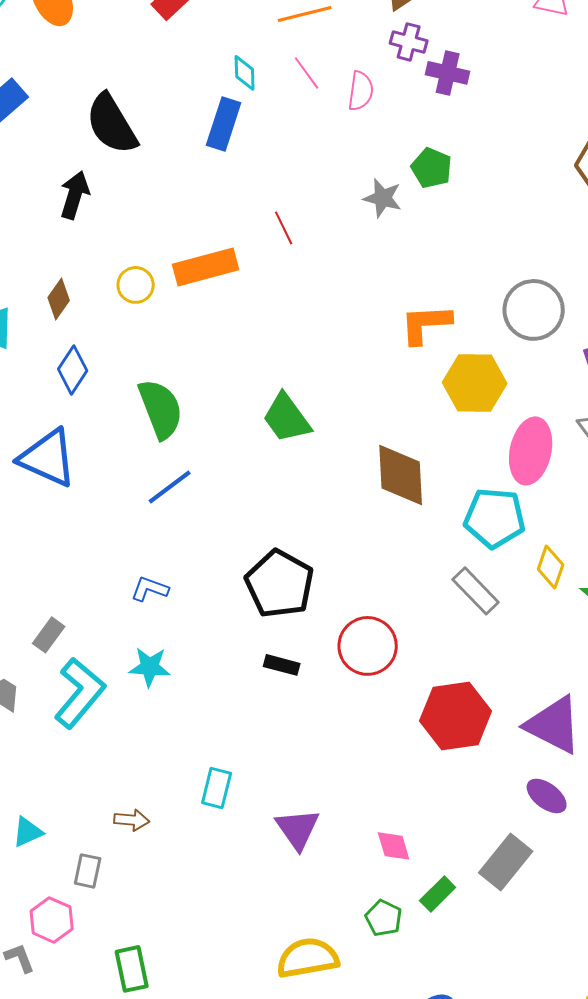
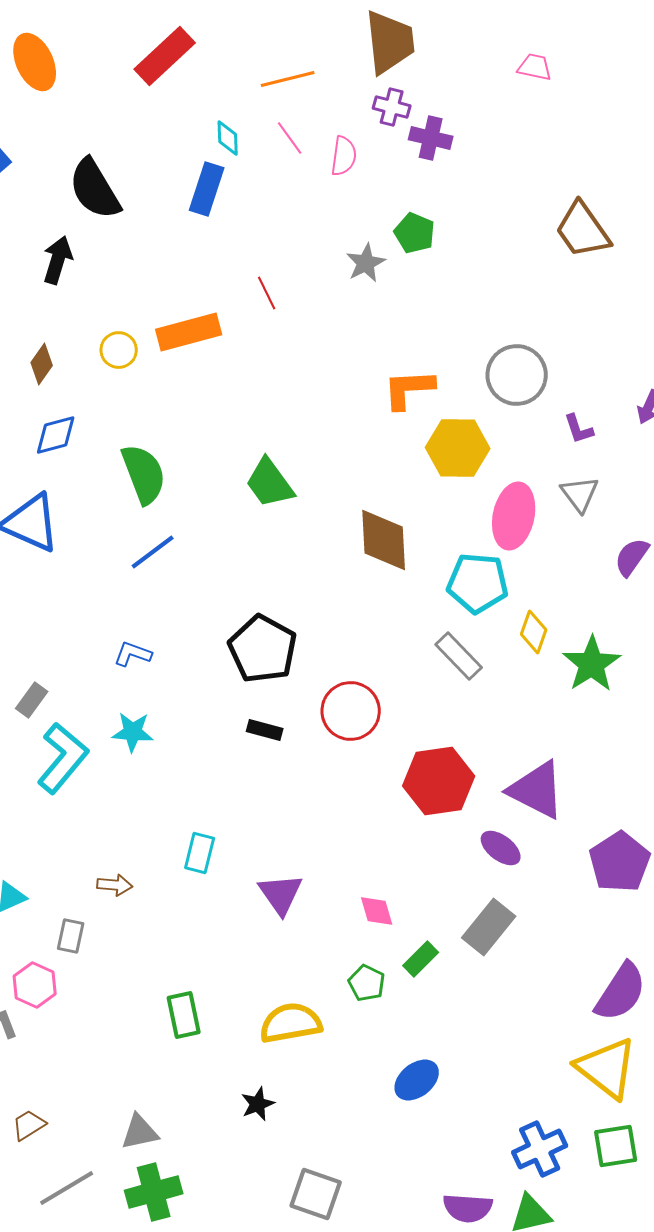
gray star: (383, 198) -> (366, 263), turned 30
blue diamond: (73, 370) -> (56, 435), turned 42
purple ellipse: (547, 796) -> (501, 848), moved
green rectangle: (132, 969) -> (184, 1015), moved

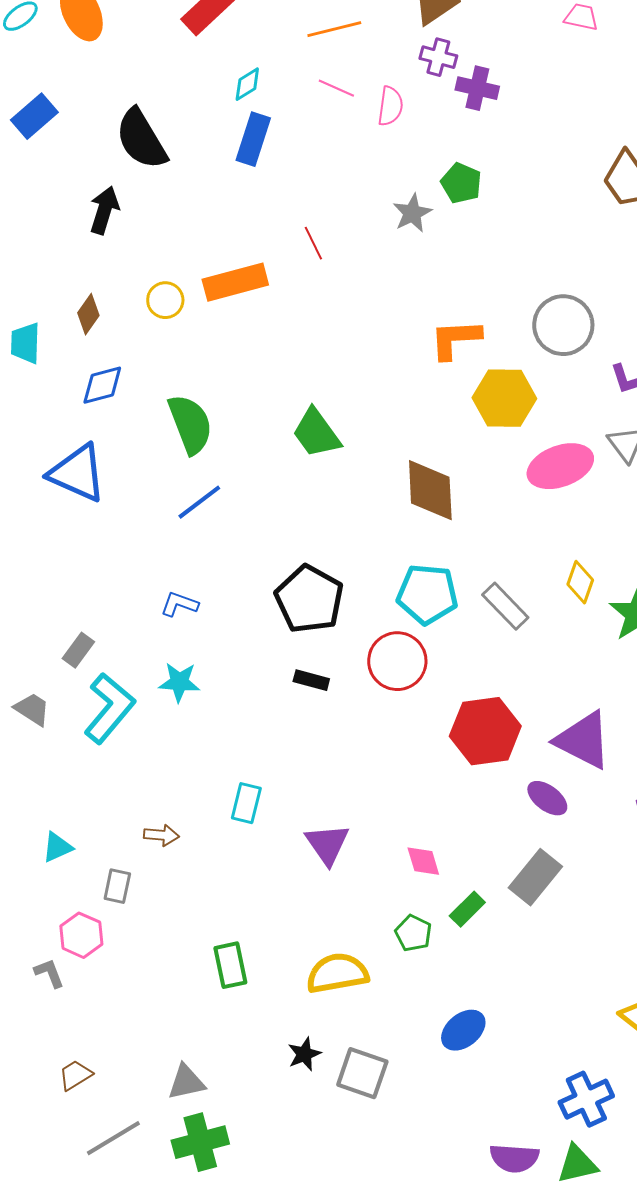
cyan diamond: (228, 138) -> (247, 84), moved, turned 60
pink line: (290, 138) -> (336, 88), turned -30
pink ellipse: (514, 516) -> (560, 466), turned 58
cyan pentagon: (478, 583) -> (427, 594), moved
gray square: (316, 1194) -> (362, 1073), moved

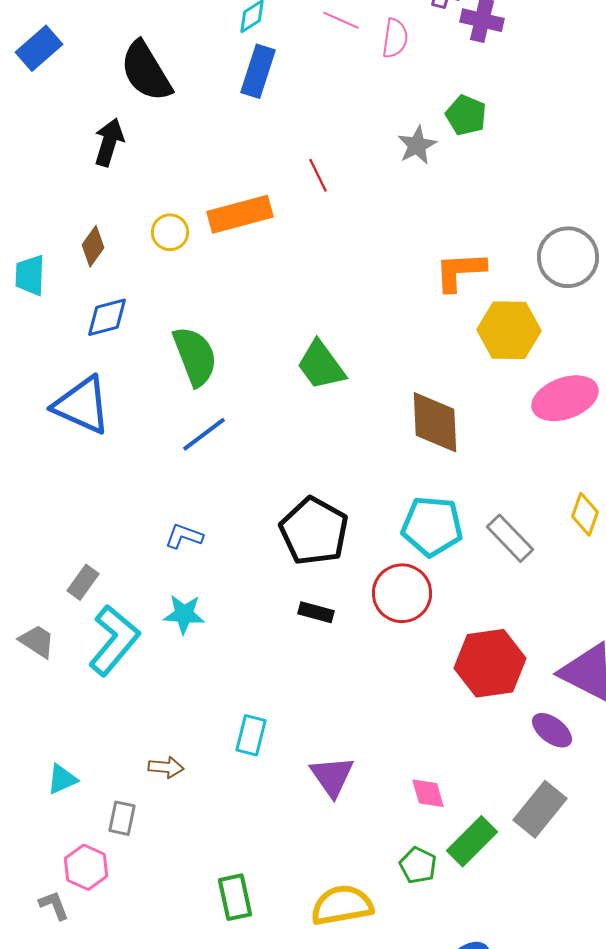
green rectangle: (467, 909) -> (472, 841), size x1.4

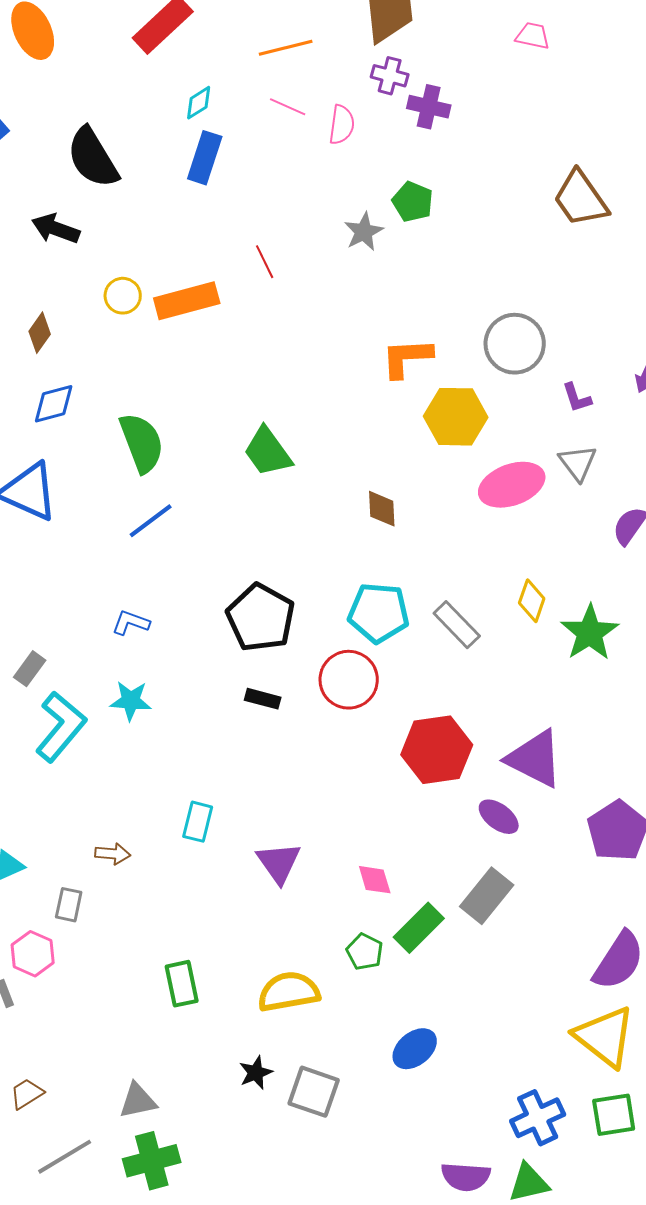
black arrow: (109, 142) -> (56, 229), turned -87
yellow circle: (170, 232) -> (123, 296), moved
brown diamond: (435, 422) -> (382, 509), size x0.6

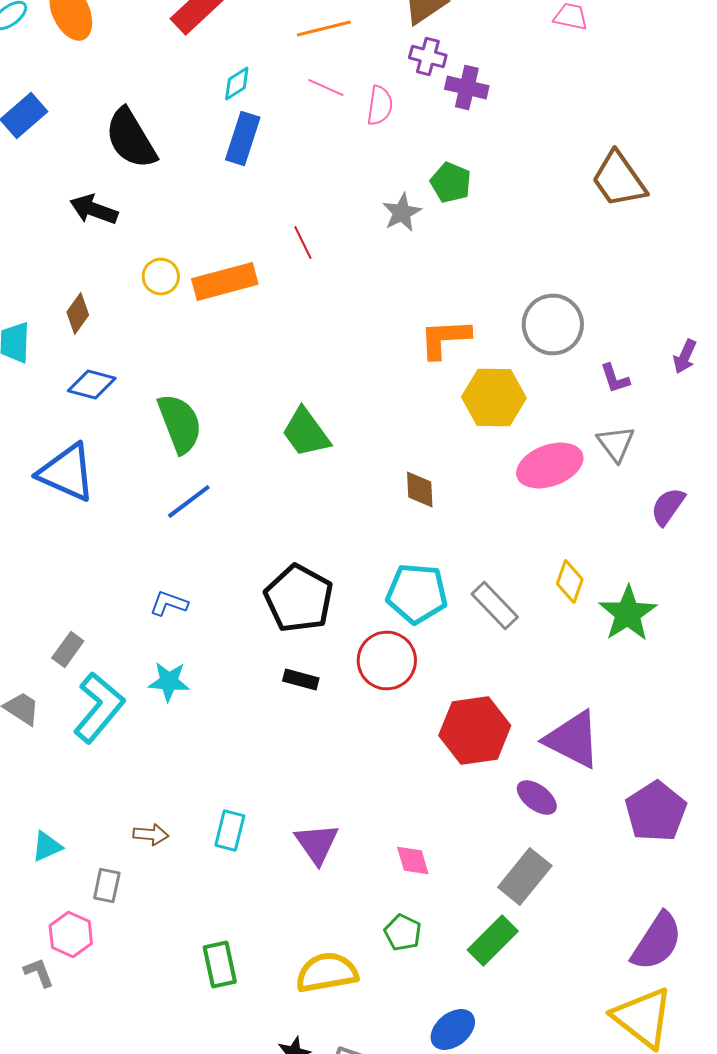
blue diamond: (54, 404) -> (92, 384), turned 30
cyan rectangle: (198, 822) -> (230, 830), moved
green rectangle: (419, 928) -> (493, 940), moved

